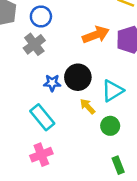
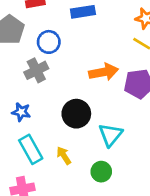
blue star: (52, 83) -> (21, 112), moved
cyan triangle: (113, 91) -> (111, 135), turned -30
yellow arrow: (88, 106) -> (64, 156), moved

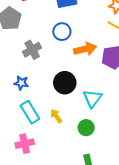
blue circle: (49, 42) -> (62, 32), moved

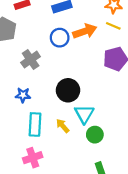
orange arrow: (85, 49) -> (85, 31), moved
cyan triangle: (92, 98) -> (84, 114), moved
cyan rectangle: (30, 112) -> (35, 124), turned 40

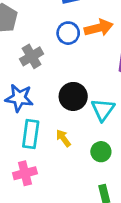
blue star: (23, 95) -> (19, 98), size x1.5
cyan triangle: (84, 114) -> (103, 110), moved

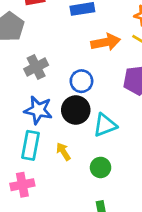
blue circle: (68, 33) -> (81, 81), moved
blue star: (19, 98) -> (38, 110), moved
cyan triangle: (103, 110) -> (105, 125), turned 30

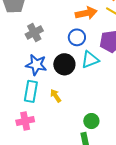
blue circle: (81, 81) -> (77, 37), moved
cyan triangle: (105, 125) -> (90, 60), moved
green circle: (101, 167) -> (91, 121), moved

